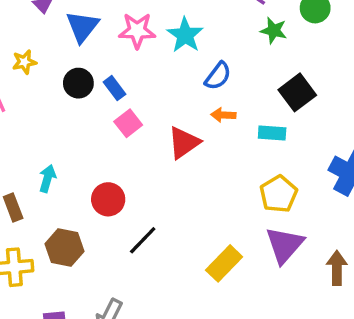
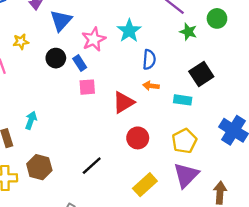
pink star: (137, 31) -> (94, 39), moved, turned -30
blue semicircle: (218, 76) -> (149, 60), turned -36
pink square: (128, 123) -> (87, 87), turned 30
red circle: (108, 199) -> (138, 138), moved

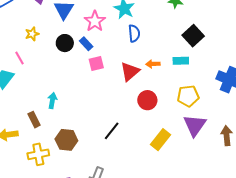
blue semicircle: (149, 60) -> (134, 33), moved
orange arrow: (151, 86) -> (153, 64), moved
yellow pentagon: (184, 141) -> (188, 96), turned 30

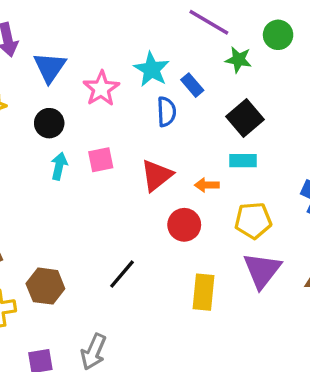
black square: (193, 36) -> (245, 118), moved
blue rectangle: (86, 44) -> (192, 85), moved
orange arrow: (153, 64) -> (207, 185), moved
cyan arrow: (52, 101) -> (59, 166), moved
yellow rectangle: (160, 140) -> (204, 292), turned -35

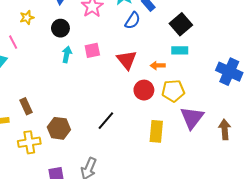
blue semicircle: (166, 112) -> (133, 21), turned 36
red triangle: (157, 175) -> (127, 60), turned -30
yellow pentagon: (253, 220) -> (173, 91), moved

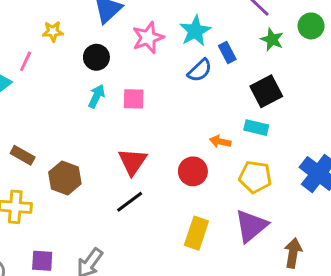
pink line: (13, 42) -> (26, 61), turned 40
red triangle: (127, 60) -> (133, 162), moved
yellow pentagon: (173, 91) -> (255, 177), moved
brown rectangle: (26, 106) -> (23, 155), turned -49
brown hexagon: (59, 128) -> (65, 178), moved

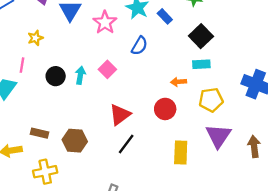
black circle: (96, 57) -> (56, 76), moved
blue semicircle: (200, 70) -> (139, 46), moved
pink square: (134, 99) -> (107, 69), turned -30
red triangle: (133, 162) -> (120, 115), turned 35

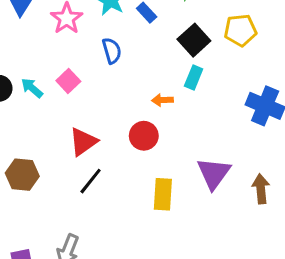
blue semicircle: (139, 46) -> (112, 51), turned -48
cyan rectangle: (201, 64) -> (194, 78), turned -66
cyan arrow: (80, 75) -> (32, 88), turned -60
yellow pentagon: (211, 100) -> (240, 30), moved

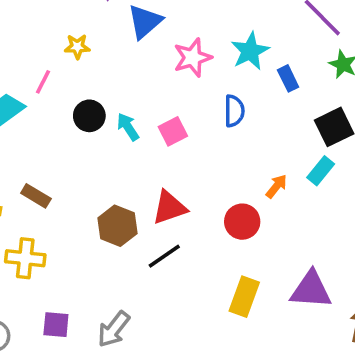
orange arrow: (162, 100) -> (276, 186), turned 114
purple triangle: (214, 173) -> (311, 290), turned 42
brown hexagon: (22, 175) -> (117, 226), moved

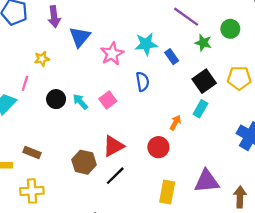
cyan star: (250, 51) -> (146, 44), turned 30

